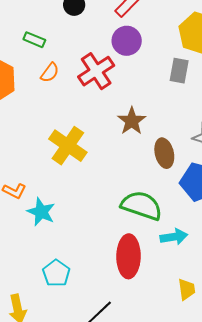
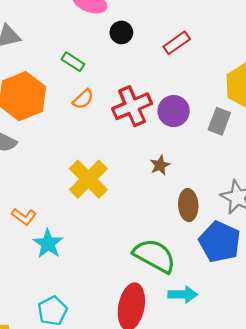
purple circle: (127, 41) -> (174, 111), moved
brown star: (132, 121) -> (160, 165), size x0.7

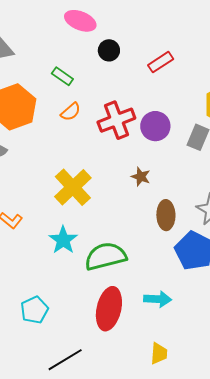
brown star: (160, 165) -> (141, 177), turned -30
cyan star: (48, 244) -> (63, 240), moved
green semicircle: (154, 256) -> (106, 256), moved, turned -45

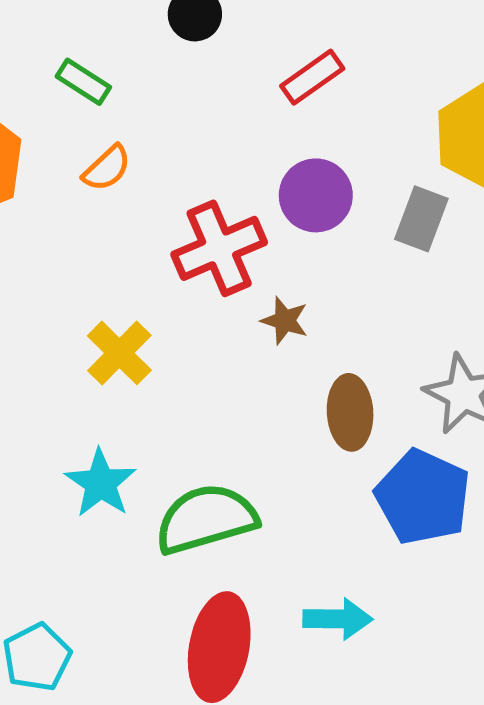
red rectangle: (161, 62) -> (312, 77), moved
red cross: (116, 120) -> (219, 248), moved
yellow cross: (73, 187) -> (119, 353), size x0.7

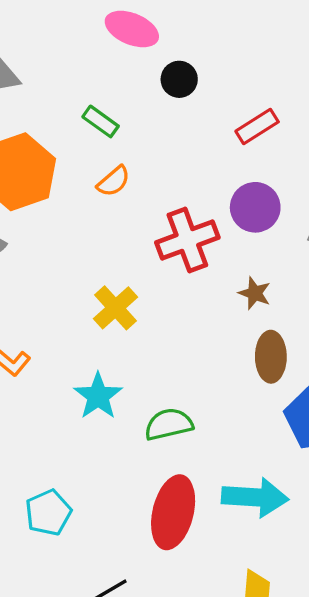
brown star: (285, 321) -> (255, 293), moved
green semicircle: (206, 519) -> (169, 424), size x0.7
cyan arrow: (338, 619) -> (255, 497), size x1.4

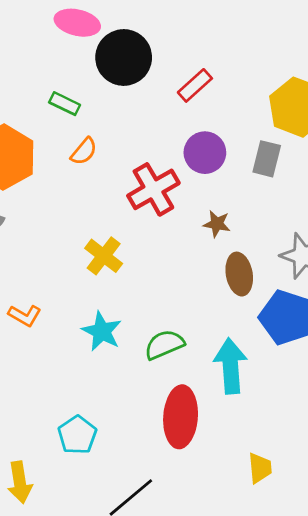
black circle: (179, 79) -> (124, 57), size x1.8
cyan arrow: (255, 497) -> (231, 366), moved, turned -88

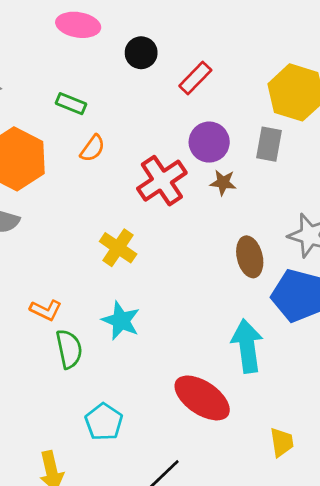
black circle: (124, 57) -> (141, 53), moved, size x0.6
brown star: (217, 224) -> (223, 183), moved
green semicircle: (164, 345) -> (69, 349), moved, turned 105
red ellipse: (181, 417) -> (202, 398), turned -56

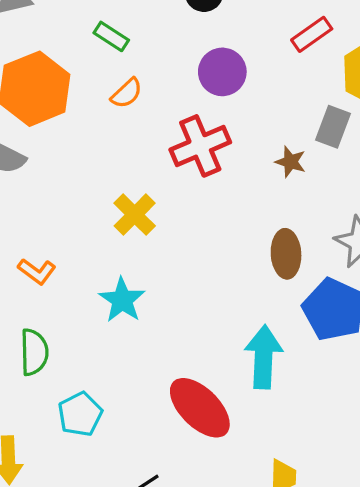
red rectangle: (195, 78) -> (312, 34), moved
purple circle: (209, 142) -> (222, 72), moved
brown star: (223, 183) -> (291, 162), moved
green semicircle: (69, 349) -> (34, 352), moved

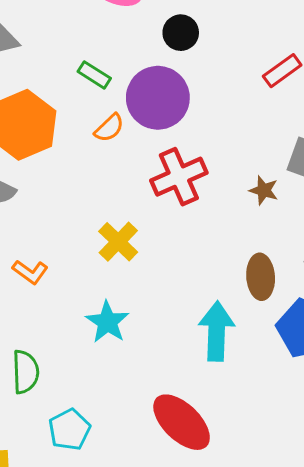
purple circle: (222, 72) -> (158, 98), moved, size x1.4
orange L-shape: (37, 271) -> (30, 272), moved
cyan arrow: (264, 357) -> (217, 331), moved

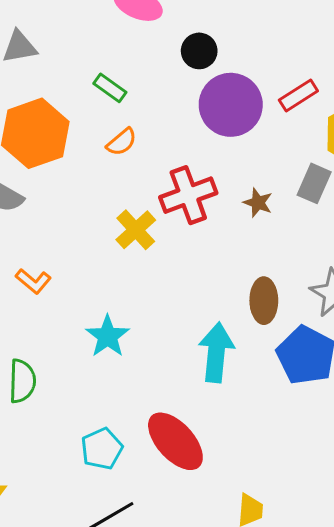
purple circle: (158, 98) -> (231, 105), moved
brown star: (264, 190) -> (258, 203), moved
yellow cross: (118, 242) -> (136, 230), moved
cyan pentagon: (69, 430) -> (102, 449), moved

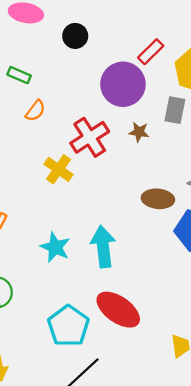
purple circle: (231, 105) -> (123, 84), moved
brown ellipse: (264, 301) -> (158, 199), turned -72
cyan arrow: (216, 352) -> (103, 246), moved
cyan pentagon: (102, 449) -> (68, 326), size x1.4

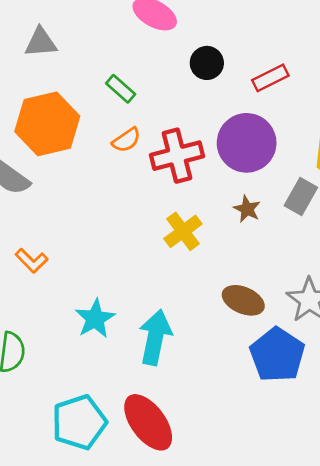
red rectangle: (151, 52) -> (270, 78), moved
red cross: (90, 137) -> (177, 156), moved
yellow cross: (59, 169) -> (183, 231), moved

